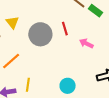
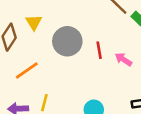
red line: (65, 29) -> (99, 50), moved

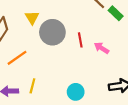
yellow triangle: (34, 22) -> (32, 18), moved

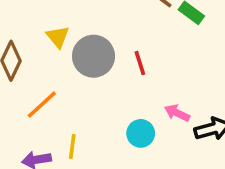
pink arrow: (101, 48) -> (177, 113), moved
cyan circle: (76, 92) -> (141, 133), moved

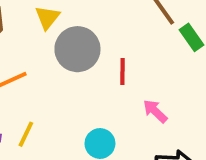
pink arrow: (177, 113) -> (155, 111), moved

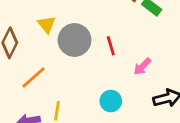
pink arrow: (155, 111) -> (142, 66), turned -72

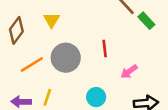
gray circle: (75, 40) -> (66, 58), moved

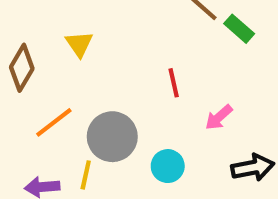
gray circle: (66, 58) -> (112, 137), moved

